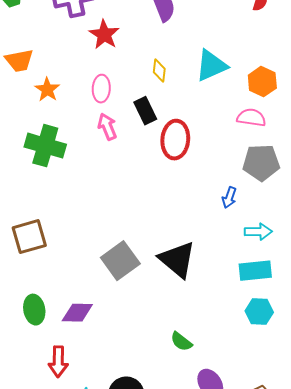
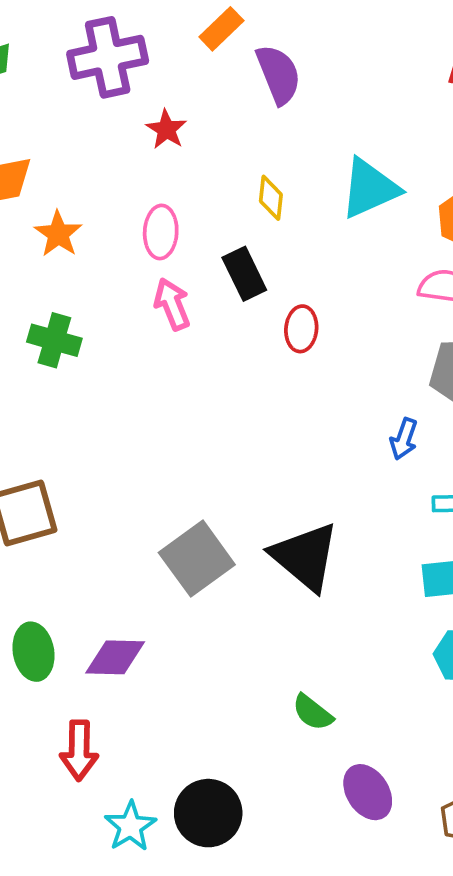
red star: (104, 35) -> (166, 129), size x0.7
red ellipse: (175, 140) -> (301, 329), size x0.6
green cross: (45, 146) -> (54, 340), size x0.7

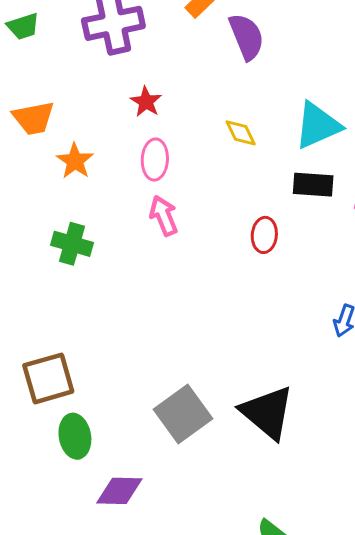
red star: (166, 129) -> (146, 102), moved
yellow diamond: (271, 198) -> (241, 133), turned -32
black rectangle: (244, 274) -> (313, 185), moved, turned -60
green ellipse: (33, 652) -> (75, 436), moved

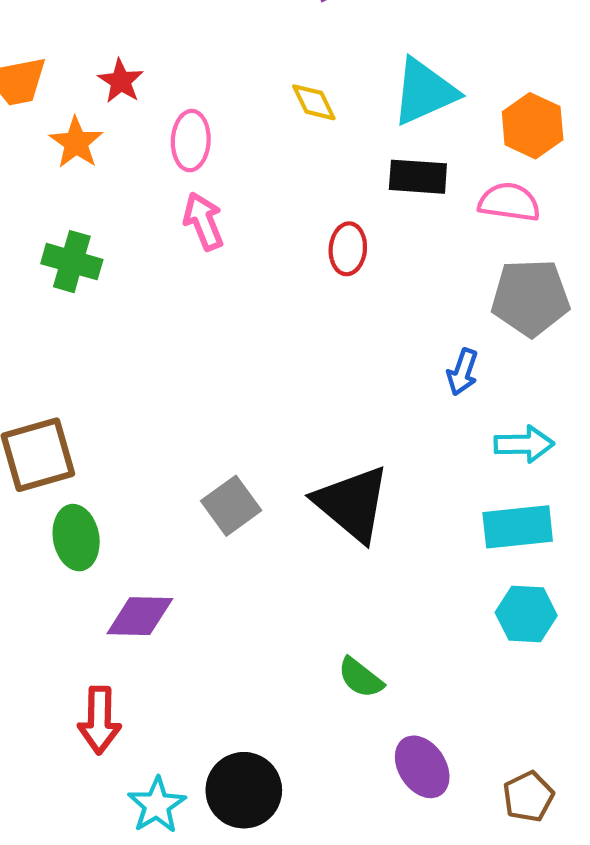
red star: (146, 102) -> (121, 81), moved
gray square: (183, 414) -> (231, 506), size x0.7

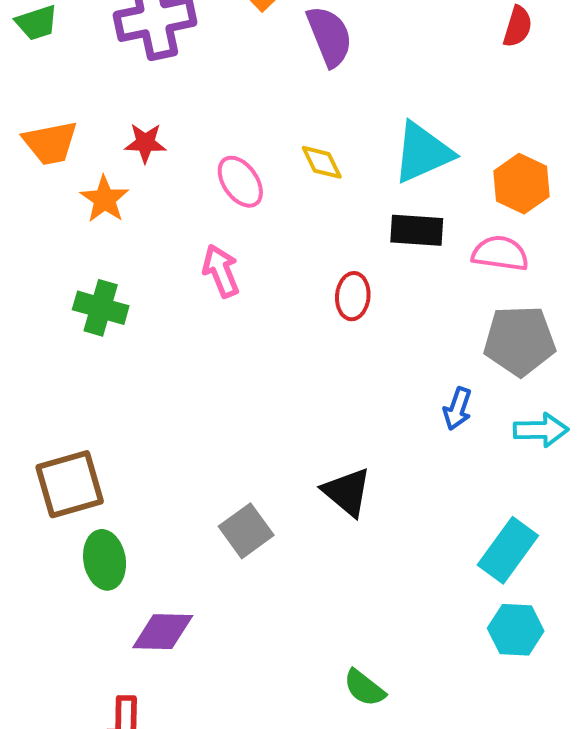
red star: (121, 81) -> (145, 143), turned -30
pink ellipse: (191, 141) -> (240, 182), moved, turned -38
cyan arrow: (524, 444) -> (541, 430), moved
black triangle: (352, 504) -> (347, 492), moved, size x0.7
cyan rectangle: (518, 527) -> (508, 550), turned -48

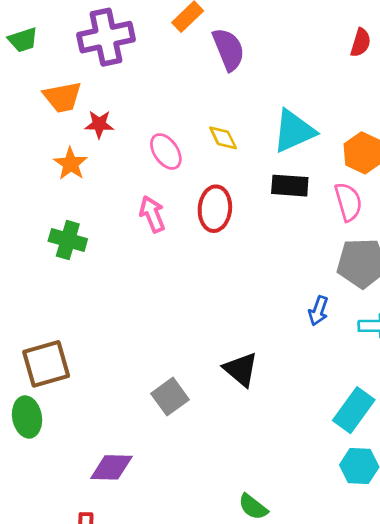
orange trapezoid: (50, 143) -> (62, 97), moved
pink semicircle: (500, 253) -> (348, 202), turned 66
red ellipse: (353, 296) -> (215, 209), moved, size x1.4
green ellipse: (105, 560) -> (27, 417), moved

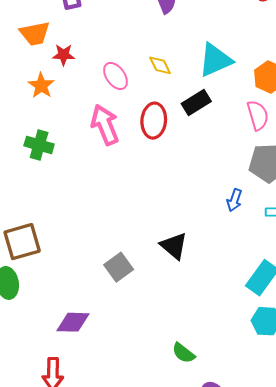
black rectangle: (290, 186) -> (196, 103), moved, turned -36
pink arrow: (152, 214) -> (105, 125), size x1.4

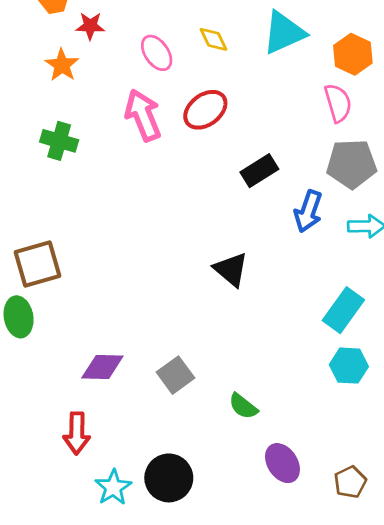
black rectangle: (196, 103) -> (259, 171), moved
red ellipse: (154, 121) -> (205, 110), turned 48
blue arrow: (234, 200) -> (308, 211), size x1.4
gray square: (119, 267) -> (176, 375), moved

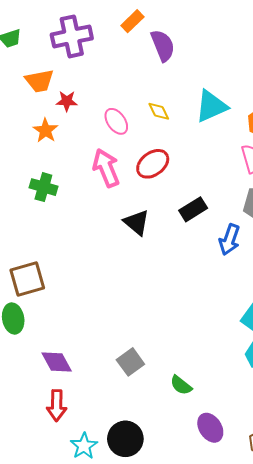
black triangle: (231, 269) -> (136, 222), moved
purple diamond: (102, 367) -> (57, 362), moved, turned 60

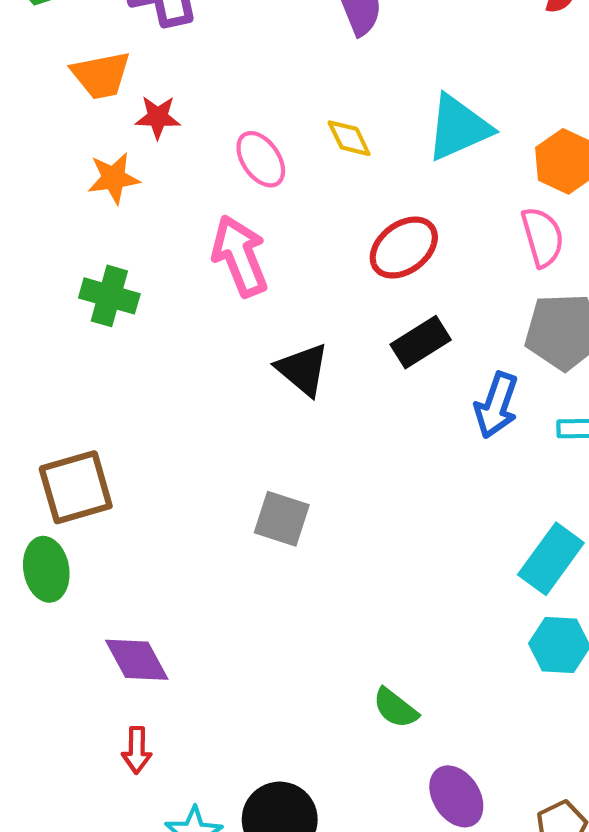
orange star: (46, 130) -> (114, 178), turned 30
red ellipse: (153, 164) -> (404, 248), moved
gray square: (130, 362) -> (282, 519), moved, turned -36
red arrow: (57, 405) -> (137, 750), size x0.7

